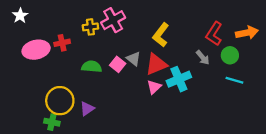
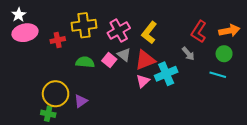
pink cross: (113, 20) -> (119, 31), moved
yellow cross: (90, 27) -> (84, 25), size x1.6
pink ellipse: (36, 50) -> (25, 33), moved
green circle: (230, 55) -> (224, 54), moved

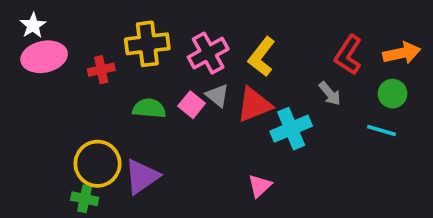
pink triangle: (143, 81) -> (260, 186), moved
purple triangle: (81, 101) -> (142, 177), size x1.5

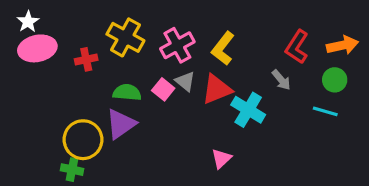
yellow cross: (147, 44) -> (125, 37), turned 36
cyan cross: (291, 129) -> (248, 110), turned -36
purple triangle: (142, 177) -> (121, 124), moved

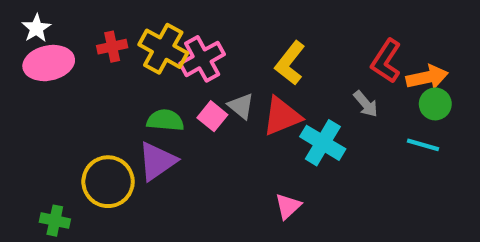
pink cross: (177, 45) -> (202, 59), moved
orange arrow: (343, 45) -> (427, 77), moved
red cross: (86, 59) -> (112, 47), moved
green cross: (72, 170) -> (55, 221), moved

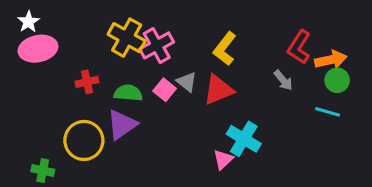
red cross: (112, 47) -> (87, 82), moved
cyan cross: (323, 143) -> (244, 139), moved

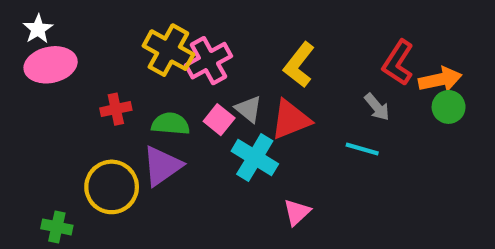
cyan line: (328, 112) -> (362, 149), moved
cyan cross: (244, 139) -> (255, 157), moved

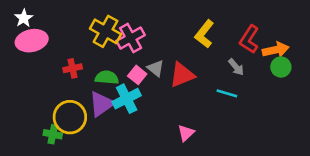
yellow L-shape: (299, 65) -> (204, 34), moved
cyan cross: (255, 157) -> (127, 99), moved, turned 32
green cross: (57, 227) -> (53, 134), moved

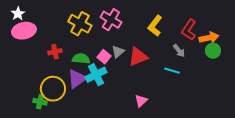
pink cross: (131, 38) -> (111, 20), moved, turned -30
gray triangle: (156, 68) -> (118, 52), turned 40

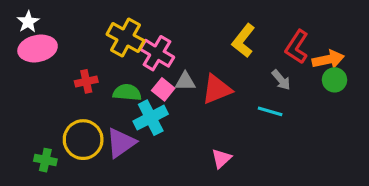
pink cross: (111, 20) -> (157, 53), moved
gray triangle: (118, 52) -> (185, 81), turned 40
purple triangle: (77, 79) -> (121, 143), moved
green cross: (40, 102) -> (45, 160), moved

